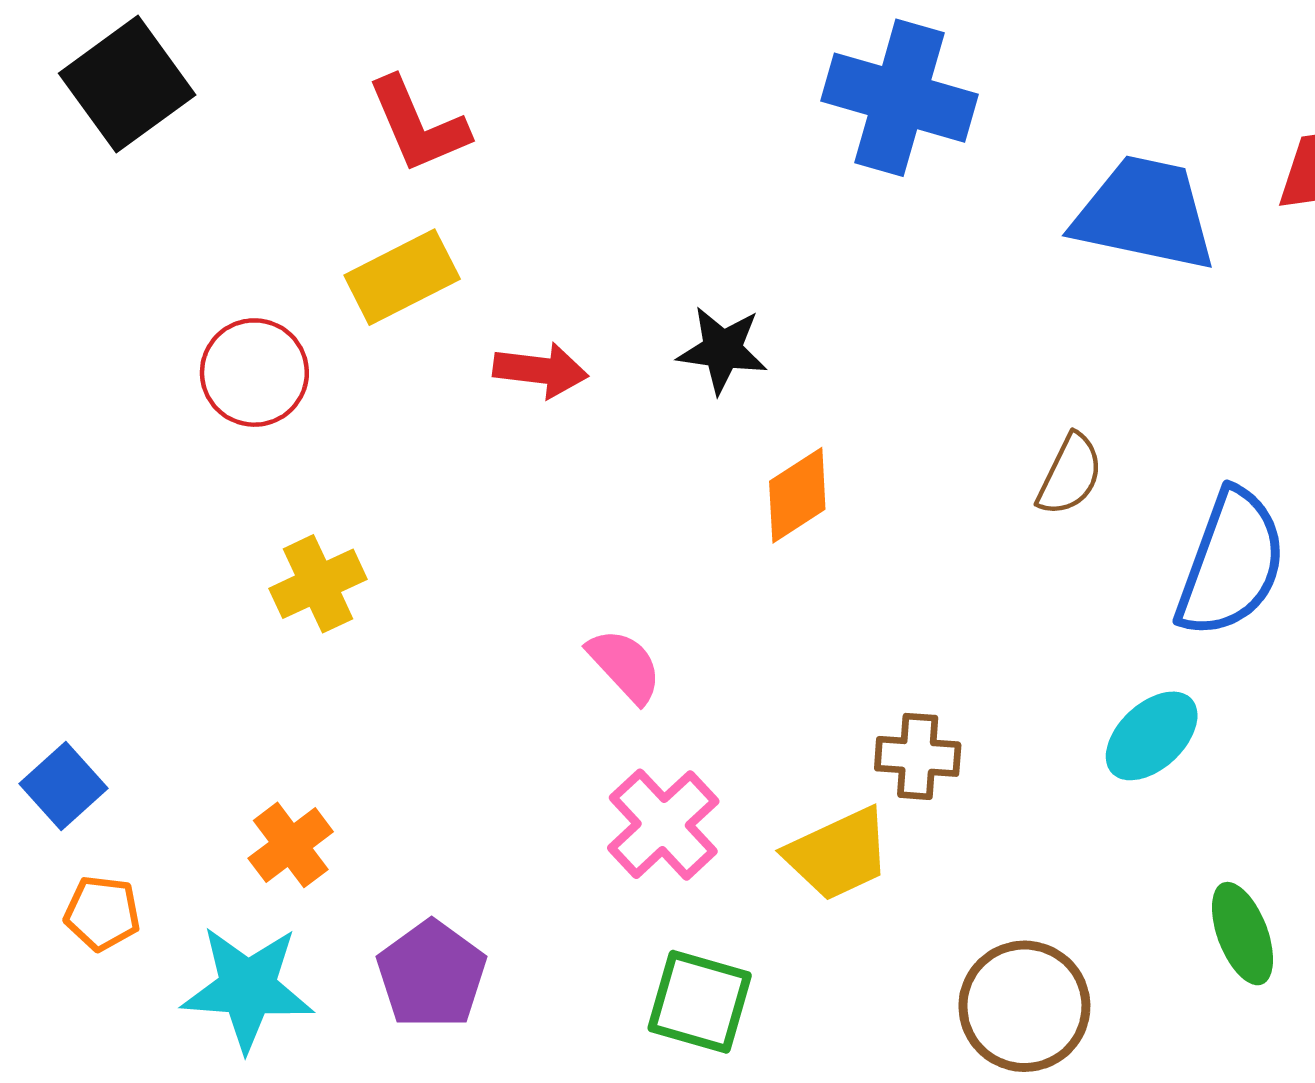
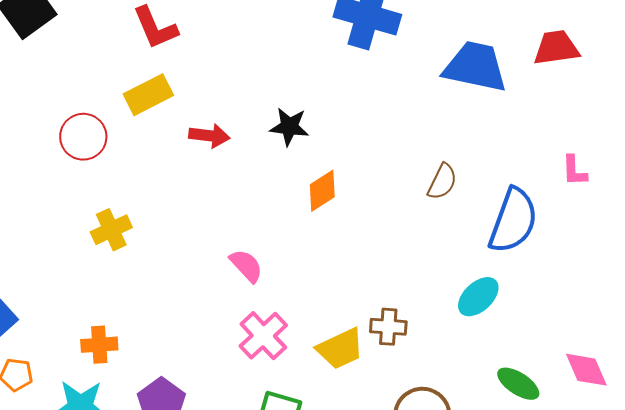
brown cross: (918, 756) -> (388, 327), moved
orange cross: (291, 845) -> (99, 345), turned 33
green ellipse: (1243, 934) -> (518, 384), turned -36

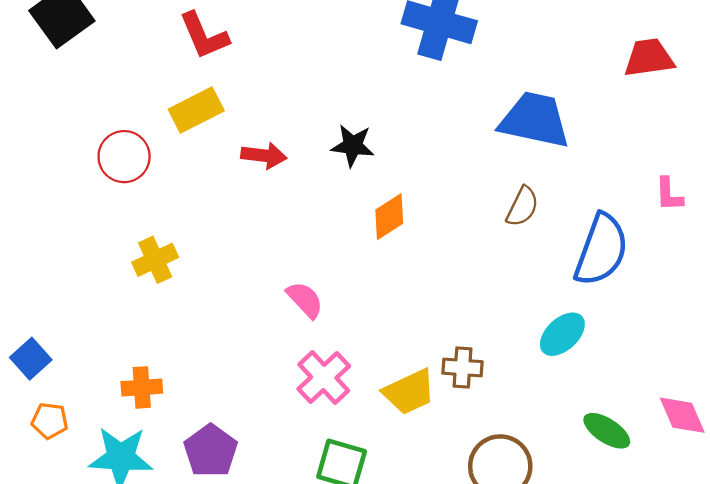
blue trapezoid: (475, 67) -> (535, 120), moved

